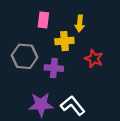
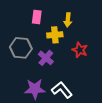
purple cross: (54, 68) -> (46, 58), turned 35

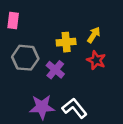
pink rectangle: (37, 17) -> (13, 20), moved
yellow arrow: (68, 20) -> (94, 35), moved, turned -152

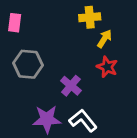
yellow cross: (66, 42) -> (90, 17), moved
purple cross: (55, 70) -> (71, 86), moved

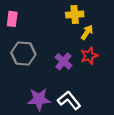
red star: (107, 67) -> (89, 56), turned 30
purple cross: (71, 86) -> (63, 61), moved

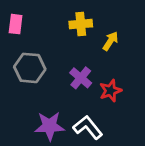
yellow cross: (75, 14) -> (81, 24), moved
red star: (89, 56) -> (110, 91), moved

